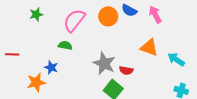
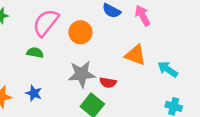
orange circle: (108, 16) -> (80, 32), moved
gray star: (104, 63) -> (82, 74), turned -30
blue star: (51, 67) -> (34, 93), moved

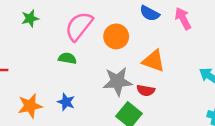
orange triangle: (135, 55) -> (153, 61), moved

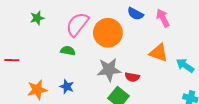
orange circle: (116, 36) -> (108, 33), size x1.4
orange triangle: (153, 61) -> (159, 53), moved

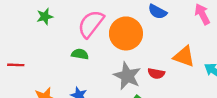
pink arrow: (163, 18) -> (202, 14), moved
gray star: (109, 70) -> (127, 76), turned 30
red semicircle: (132, 77) -> (156, 73), moved

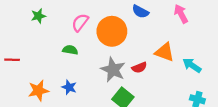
pink semicircle: (91, 24) -> (80, 23), size x0.7
red semicircle: (156, 73) -> (139, 67), turned -32

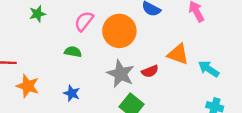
orange star: (38, 91) -> (28, 86), moved, turned 30

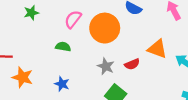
gray star: (121, 74) -> (106, 66), size x0.7

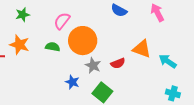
orange circle: (105, 28) -> (83, 41), moved
orange star: (23, 77) -> (19, 45), moved
blue star: (62, 84) -> (72, 82), moved

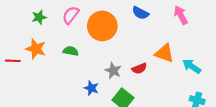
pink semicircle: (62, 21) -> (71, 15), moved
orange circle: (83, 41) -> (102, 26), moved

